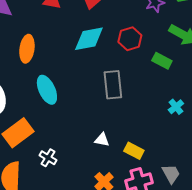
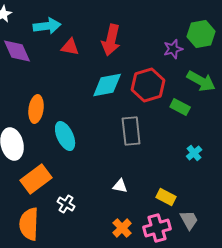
red hexagon: (130, 39) -> (148, 85), size x1.4
orange ellipse: (27, 49) -> (36, 109), moved
yellow rectangle: (134, 151) -> (166, 197), moved

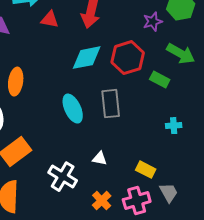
cyan ellipse: (65, 136) -> (73, 109), moved
cyan cross: (194, 153) -> (174, 126), turned 35
white cross: (66, 204) -> (63, 177), moved, size x1.6

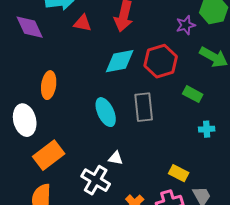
green rectangle: (160, 80) -> (193, 94), moved
white triangle: (100, 159) -> (116, 158), moved

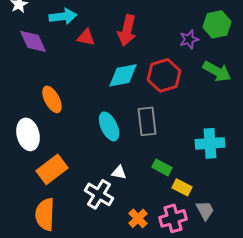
orange ellipse: (49, 85) -> (52, 99), turned -36
green rectangle: (193, 94) -> (162, 167), moved
cyan cross: (207, 129) -> (210, 143), size x1.8

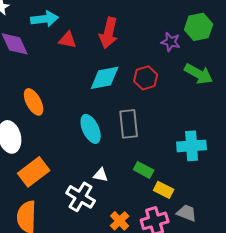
purple star: (189, 39) -> (171, 42), turned 30
red hexagon: (164, 75) -> (146, 78), size x0.7
gray trapezoid: (205, 210) -> (187, 213), turned -40

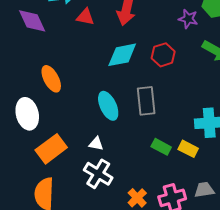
white triangle: (101, 175) -> (96, 144), moved
yellow rectangle: (164, 190) -> (188, 149), moved
gray trapezoid: (187, 213) -> (204, 190), turned -30

